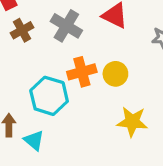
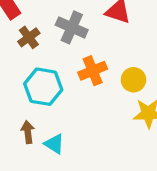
yellow circle: (115, 74) -> (133, 80), moved
cyan hexagon: (49, 96) -> (43, 87), moved

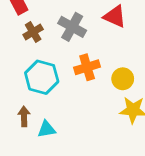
cyan triangle: (54, 144) -> (47, 129), turned -48

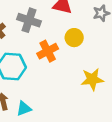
yellow circle: (123, 79) -> (74, 38), moved

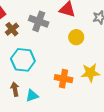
orange cross: (48, 51) -> (64, 79), moved, turned 36

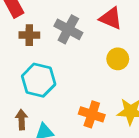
brown cross: (12, 29) -> (29, 35), turned 32

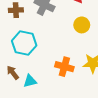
brown arrow: (22, 120) -> (13, 73), turned -32

